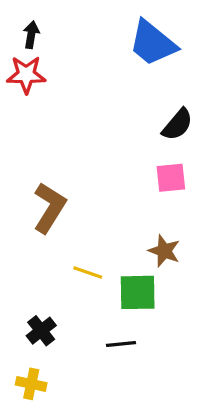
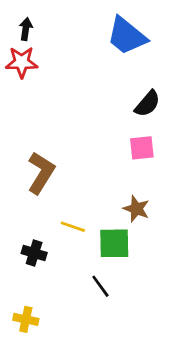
black cross: (41, 331) -> (34, 253), moved, turned -35
black line: (121, 344) -> (100, 286), turned 60

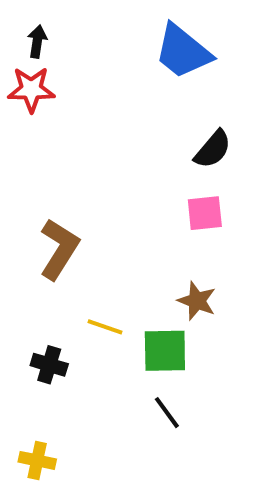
black line: (100, 286) -> (167, 413), moved

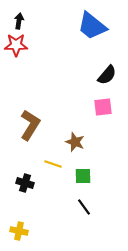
brown star: (197, 301) -> (75, 142), moved
green square: (165, 351) -> (83, 176), size x0.7

